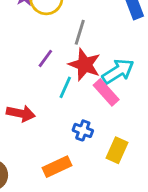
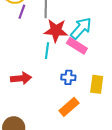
purple line: (45, 58) -> (22, 12), moved
orange rectangle: (57, 167) -> (69, 107), moved

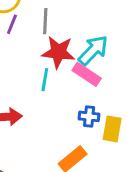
blue cross: (68, 77) -> (89, 116), moved

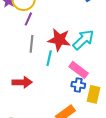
gray line: (45, 21) -> (31, 44), moved
pink rectangle: (87, 74) -> (79, 70), moved

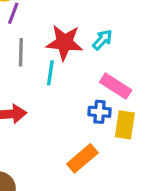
cyan arrow: (83, 40) -> (102, 40), size x0.6
pink rectangle: (79, 70) -> (116, 86), moved

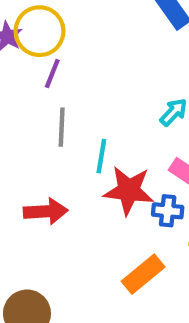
red star: (64, 42) -> (129, 190), moved

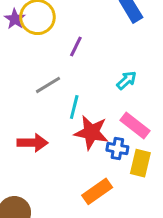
purple line: (52, 74) -> (76, 47), moved
gray line: (62, 127) -> (48, 85), turned 52

